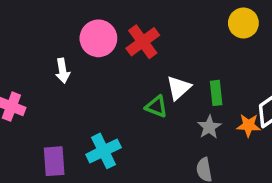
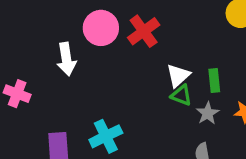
white arrow: (63, 71) -> (66, 59), size x1.4
green triangle: (156, 107) -> (181, 95), moved

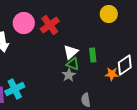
gray star: (208, 113) -> (69, 75), moved
cyan cross: (106, 136) -> (15, 89), moved

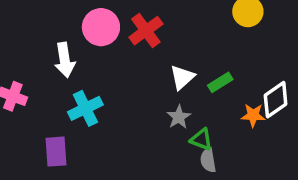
green rectangle: (93, 55) -> (220, 82), turned 64
green triangle: (73, 64) -> (201, 139), moved
cyan cross: (15, 89) -> (85, 108), moved

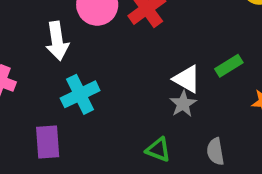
white triangle: (182, 77) -> (187, 79), moved, turned -48
green triangle: (201, 139) -> (158, 150), moved

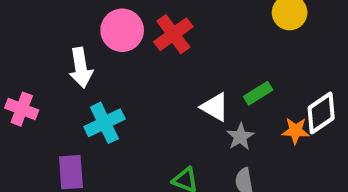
gray star: (183, 104) -> (240, 137), moved

